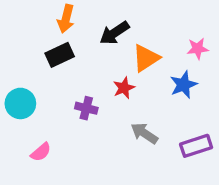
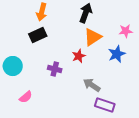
black arrow: (115, 33) -> (86, 13), moved, turned 144
purple rectangle: (196, 146) -> (105, 105), moved, turned 36

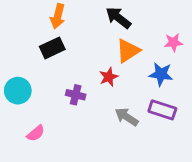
black arrow: (86, 13) -> (118, 18), turned -72
blue star: (117, 54) -> (161, 74), turned 30
purple rectangle: (105, 105) -> (162, 110), moved

